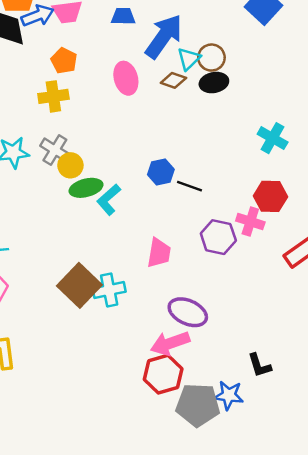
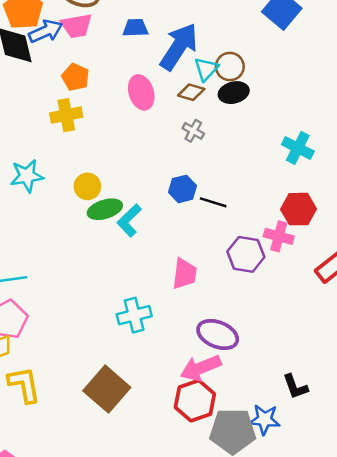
gray cross: (55, 150) -> (193, 131), moved, size x0.7
brown square: (79, 285) -> (107, 389), moved

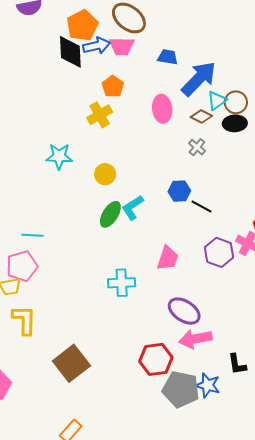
yellow cross: (66, 115) -> (100, 115), turned -30
green ellipse: (105, 209) -> (110, 214), moved, turned -52
pink arrow: (201, 368) -> (195, 339), moved
brown square: (107, 389) -> (71, 363), moved

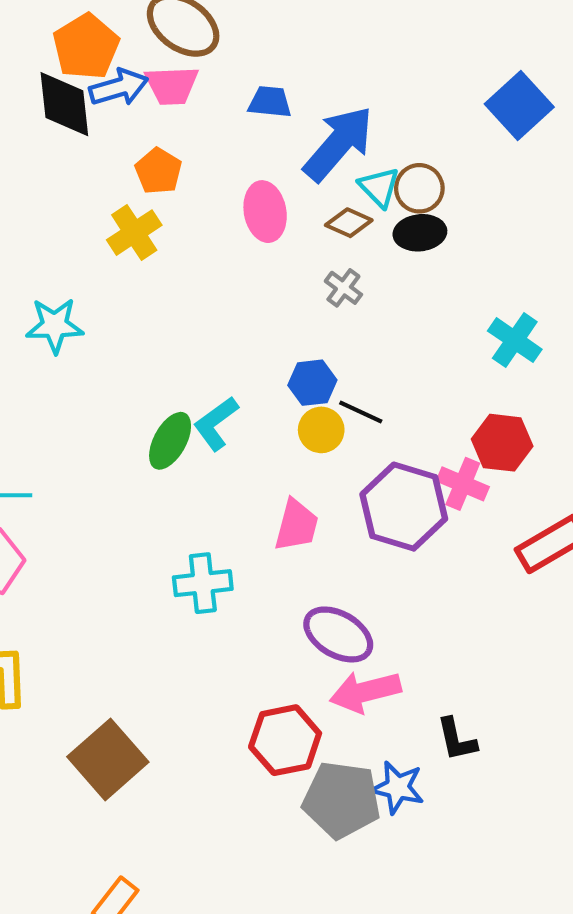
cyan triangle: (217, 101) -> (379, 187), turned -35
yellow circle: (105, 174) -> (321, 430), moved
purple hexagon: (219, 252) -> (404, 507), size x1.4

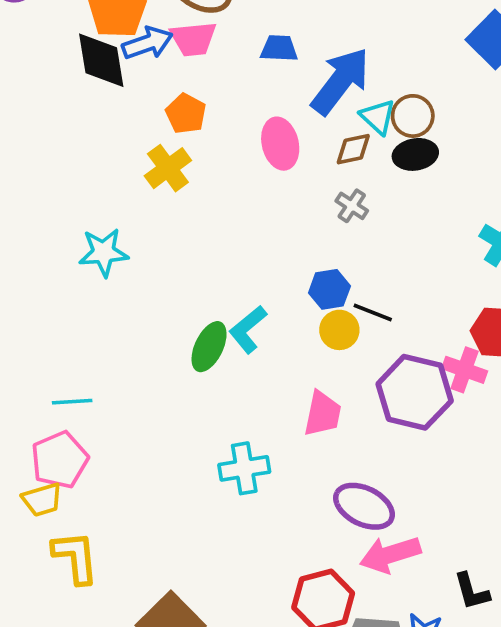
brown diamond: (349, 223) -> (353, 149), turned -33

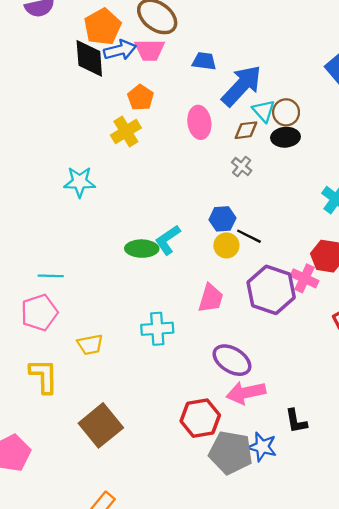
green ellipse: (209, 347) -> (142, 249), turned 60
yellow trapezoid: (42, 500) -> (90, 345), moved

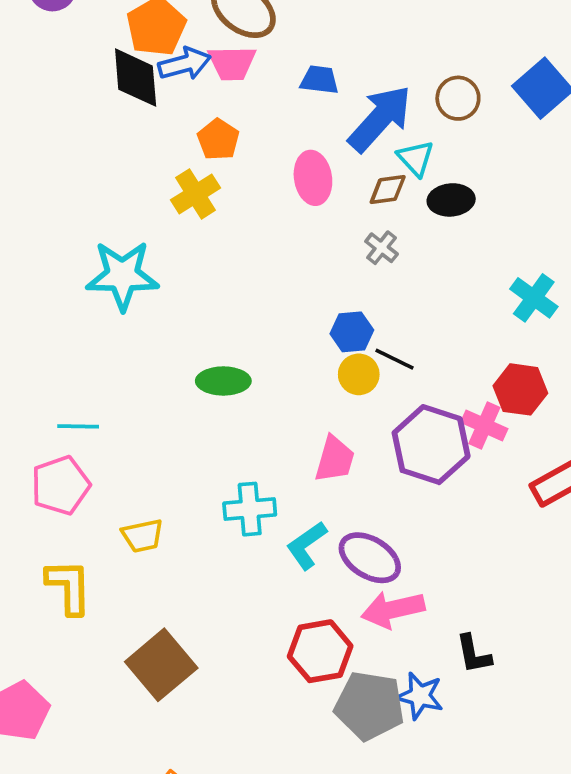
brown circle: (286, 112) -> (458, 98), moved
cyan star: (80, 182) -> (122, 275), size x1.4
cyan L-shape: (168, 240) -> (307, 545), moved

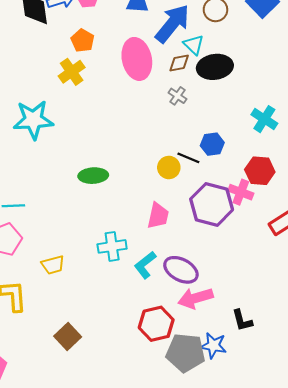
pink ellipse: (313, 178) -> (137, 59), size x1.4
black ellipse: (451, 200) -> (215, 67), size x1.4
blue hexagon: (352, 332) -> (212, 144), moved
brown square: (161, 665) -> (68, 337), size x0.7

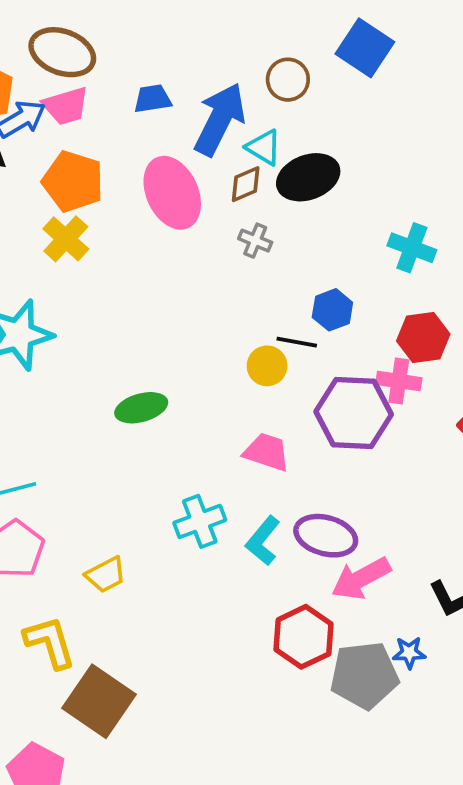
orange pentagon: (83, 40) -> (73, 181), size x1.5
pink trapezoid: (158, 216) -> (267, 452), turned -72
brown square: (68, 337) -> (99, 701), moved, size x1.5
blue star: (213, 346) -> (409, 653), size x0.7

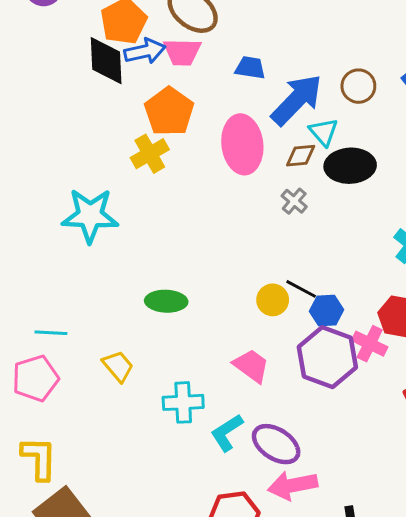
blue hexagon: (332, 310) -> (326, 311), moved
yellow trapezoid: (106, 575) -> (118, 366), moved, turned -120

